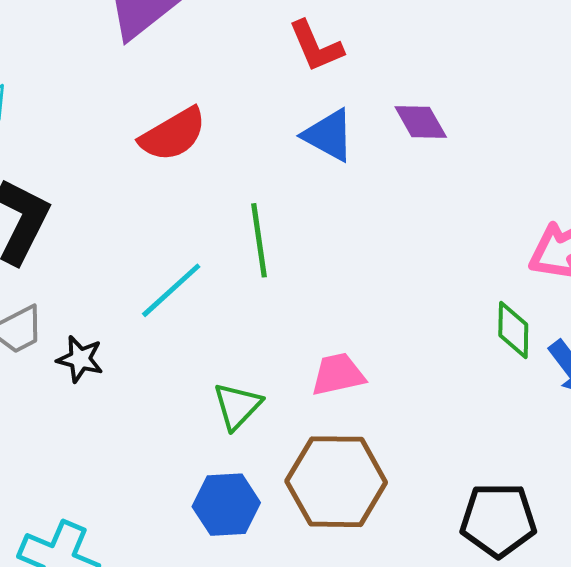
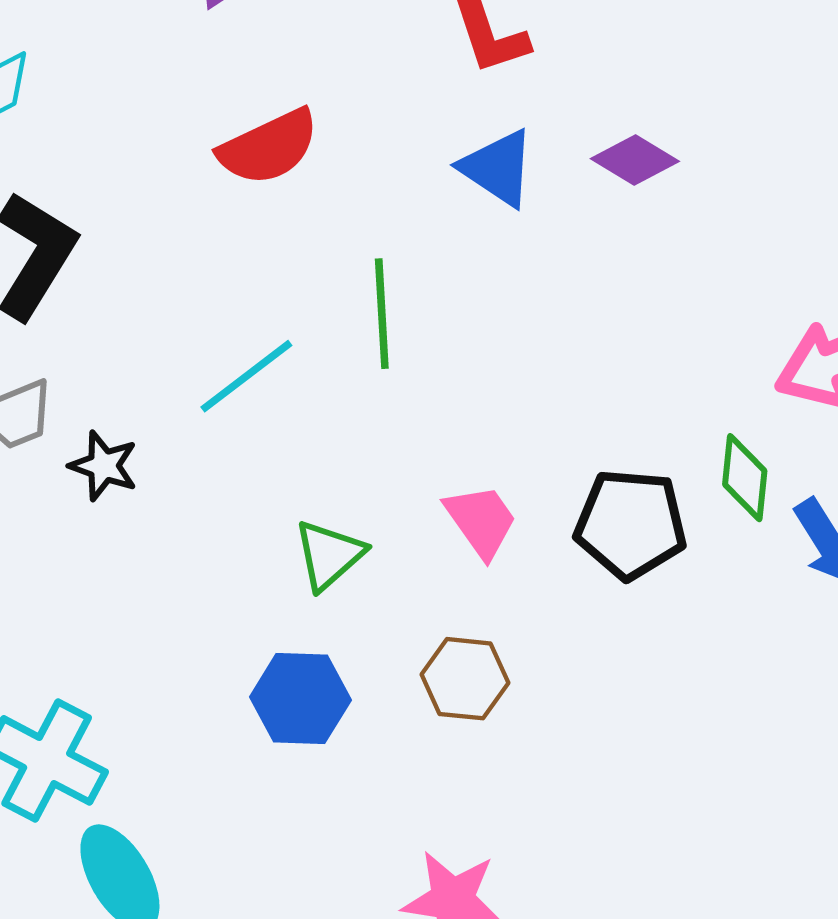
purple diamond: (421, 122) -> (635, 160), turned -34
pink trapezoid: (338, 374) -> (481, 521), turned 62
brown hexagon: (336, 482) -> (465, 679), size x0.6
black pentagon: (498, 520) -> (631, 524), moved

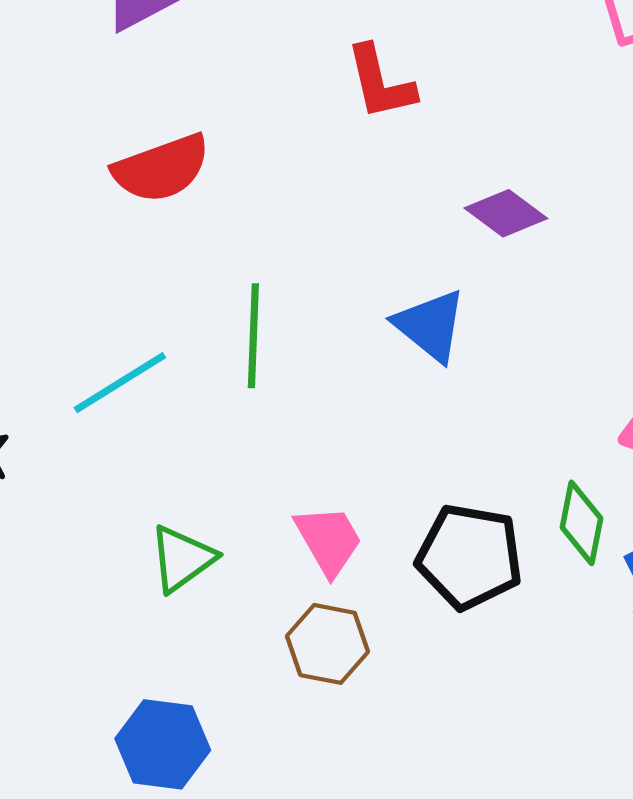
blue triangle: (498, 168) -> (430, 325), moved
brown hexagon: (465, 679) -> (328, 644), moved
blue hexagon: (300, 699) -> (163, 744), moved

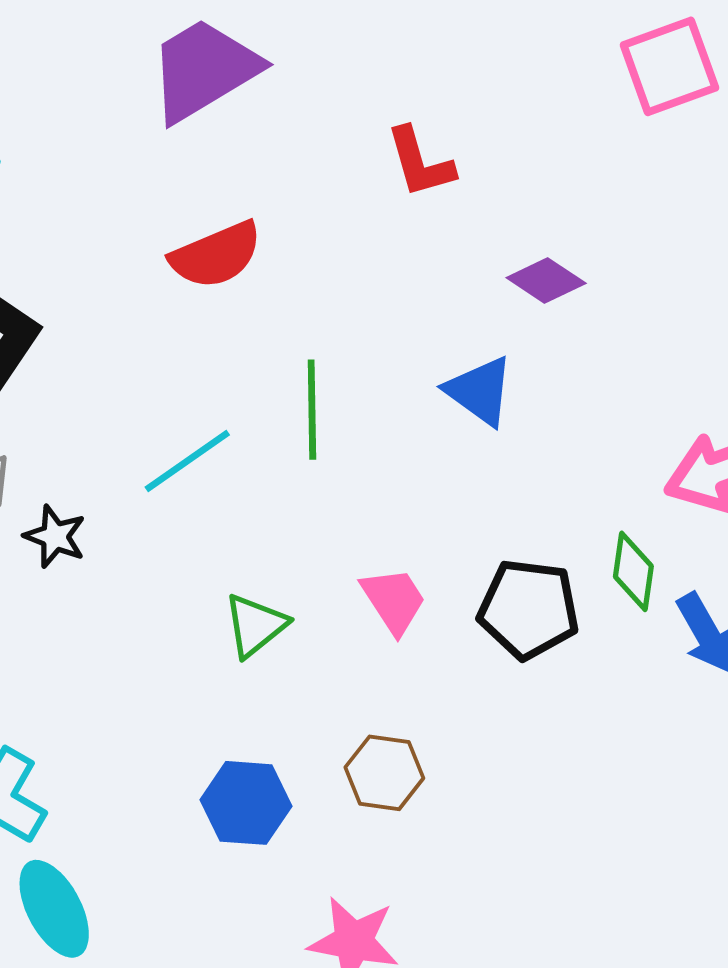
brown hexagon: (328, 644) -> (384, 773), moved

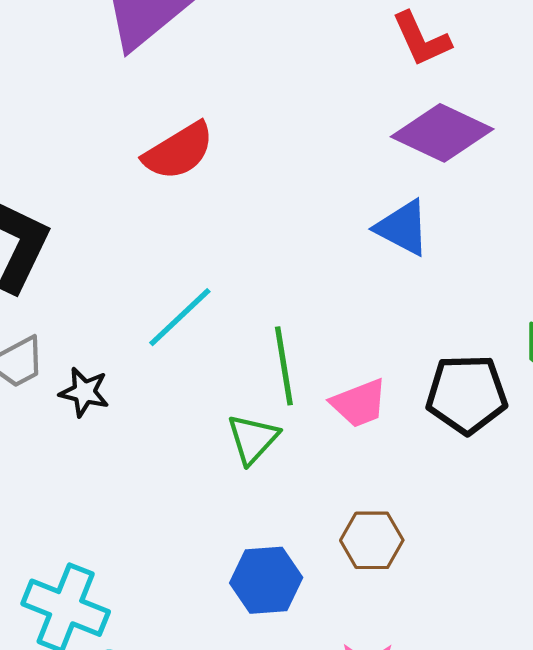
red L-shape: (420, 162) -> (421, 39), moved
purple diamond: (546, 281) -> (442, 133), size x1.6
green line: (312, 410) -> (284, 366), moved
pink trapezoid: (394, 601) -> (359, 403), turned 110

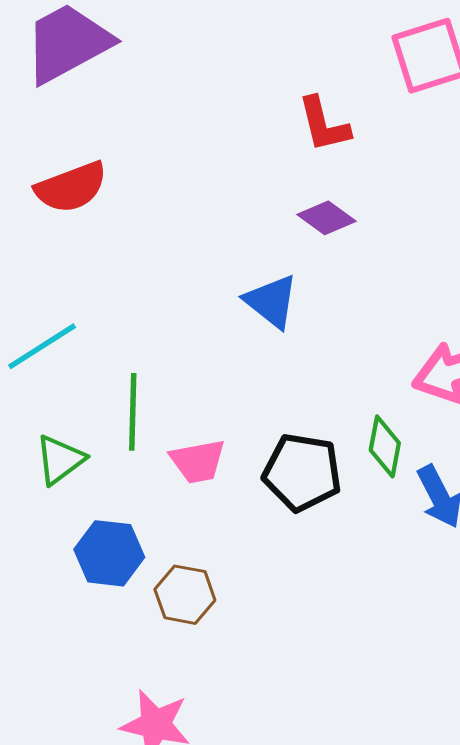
purple diamond: (442, 133) -> (327, 218), size x0.6
green triangle: (253, 439) -> (60, 460), moved
blue hexagon: (266, 580) -> (109, 553), moved

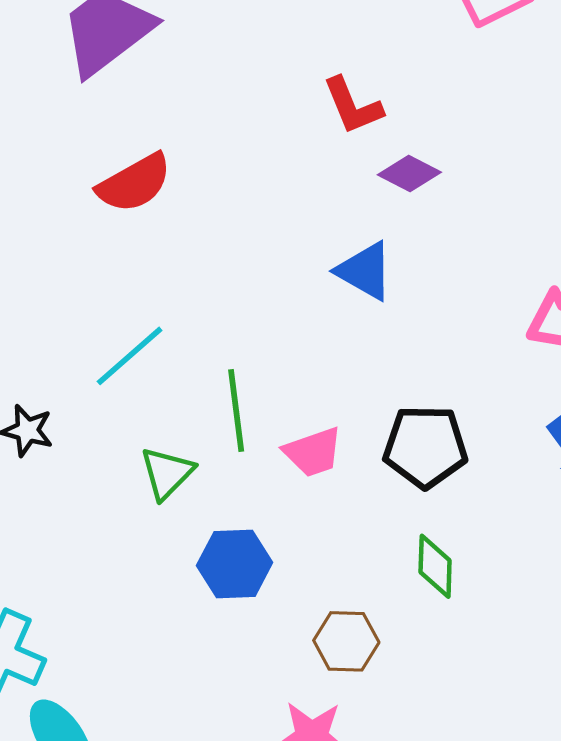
red L-shape: (324, 124) -> (353, 106), moved
green diamond: (385, 446) -> (435, 566), moved
brown hexagon: (185, 595) -> (346, 641), moved

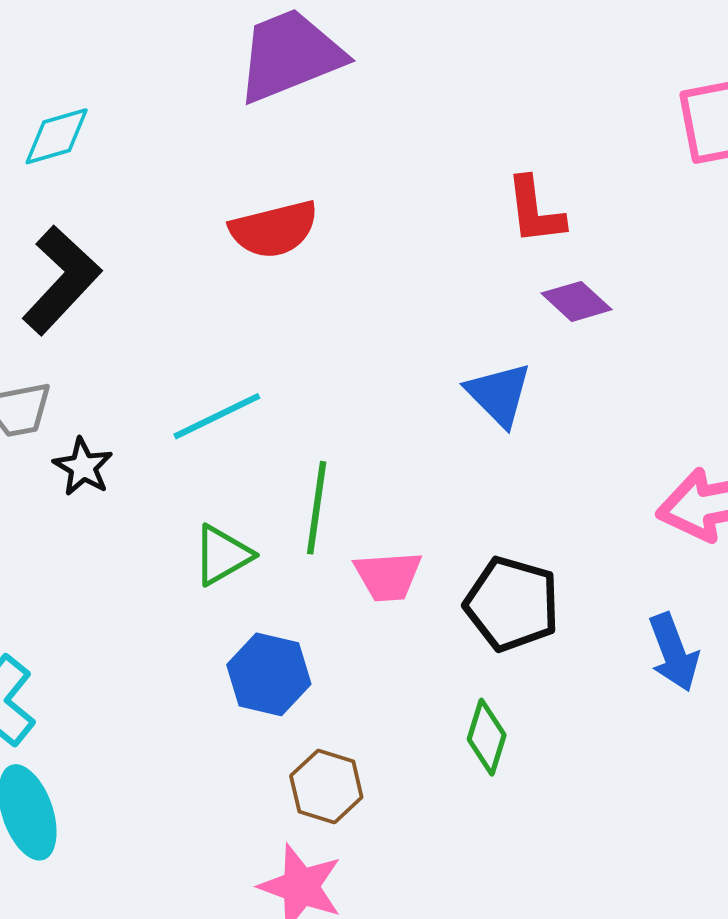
brown hexagon: (346, 641) -> (326, 786), moved

